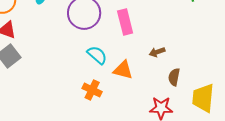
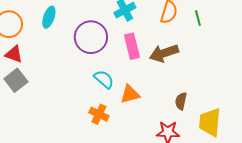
brown arrow: (157, 52) -> (164, 53), moved, size x1.8
orange triangle: (123, 70) -> (130, 94), turned -30

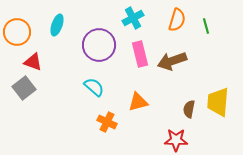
red triangle: (14, 54) -> (33, 62), moved
cyan semicircle: (104, 79) -> (94, 87), moved
yellow trapezoid: (210, 122) -> (218, 102), moved

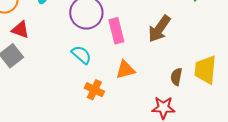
pink rectangle: (140, 54) -> (116, 31), moved
brown arrow: (172, 61) -> (159, 29), turned -36

